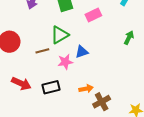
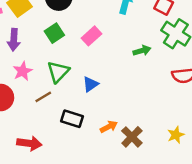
green arrow: (129, 38) -> (142, 51), turned 64
pink star: (65, 62) -> (23, 71), moved
black rectangle: (51, 87) -> (72, 119), moved, turned 48

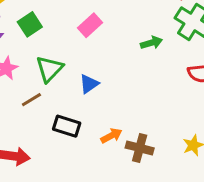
green square: (54, 33) -> (30, 24), moved
brown cross: (132, 137) -> (140, 148), turned -30

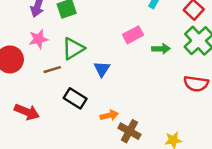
pink rectangle: (90, 25) -> (133, 35), moved
blue triangle: (89, 84) -> (102, 69), turned -36

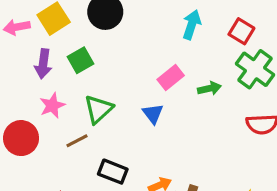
blue triangle: (102, 69) -> (153, 114), moved

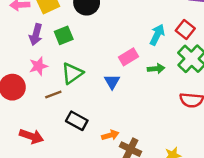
cyan arrow: (192, 25) -> (157, 35), moved

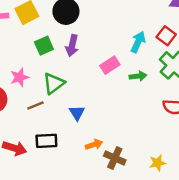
purple arrow: (36, 35) -> (72, 46), moved
blue triangle: (112, 82) -> (77, 113), moved
black rectangle: (77, 121) -> (46, 141), moved, turned -30

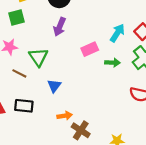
green square: (44, 46) -> (17, 18), moved
green triangle: (54, 83) -> (38, 57), turned -36
brown line: (35, 105) -> (19, 73), turned 40

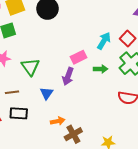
purple arrow: (60, 27) -> (68, 76), moved
brown line: (19, 73) -> (12, 92), moved, turned -32
brown cross: (81, 130) -> (73, 134), turned 30

